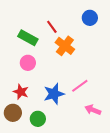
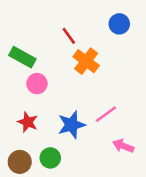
green rectangle: (28, 38) -> (22, 57), moved
brown circle: (13, 113) -> (20, 162), moved

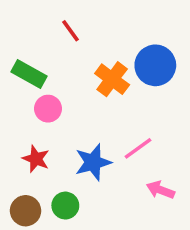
blue circle: (119, 24) -> (155, 65), moved, size x1.5
red line: (69, 36) -> (71, 31), moved

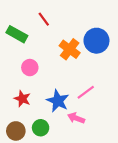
green rectangle: (29, 74) -> (17, 34), moved
blue star: (93, 162) -> (58, 101), turned -30
pink arrow: (161, 190) -> (76, 118), moved

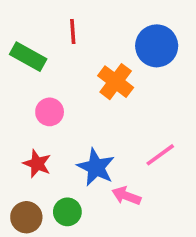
red line: (44, 19) -> (73, 32), turned 32
blue circle: (96, 41) -> (157, 46), moved
pink line: (86, 92) -> (160, 155), moved

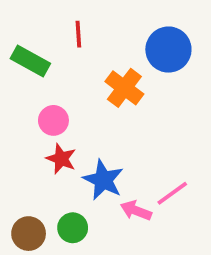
pink line: (160, 155) -> (172, 193), moved
red star: (37, 164) -> (61, 159), moved

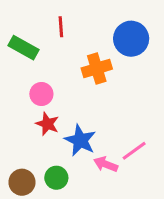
orange cross: (124, 88) -> (97, 69), turned 36

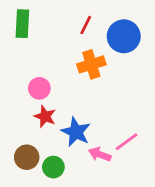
red line: (61, 27) -> (86, 25), moved, turned 30
green rectangle: (23, 48) -> (22, 24), moved, turned 64
brown circle: (22, 182) -> (27, 157), moved

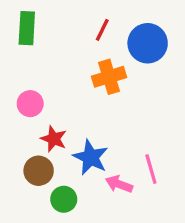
pink circle: (39, 88) -> (30, 104), moved
pink line: (127, 142) -> (151, 169), turned -70
brown circle: (27, 157) -> (39, 171), moved

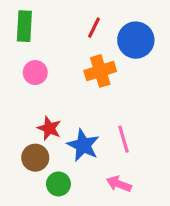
pink circle: (30, 104) -> (35, 73), moved
pink line: (151, 169) -> (123, 139), moved
pink arrow: (119, 184) -> (119, 184), moved

